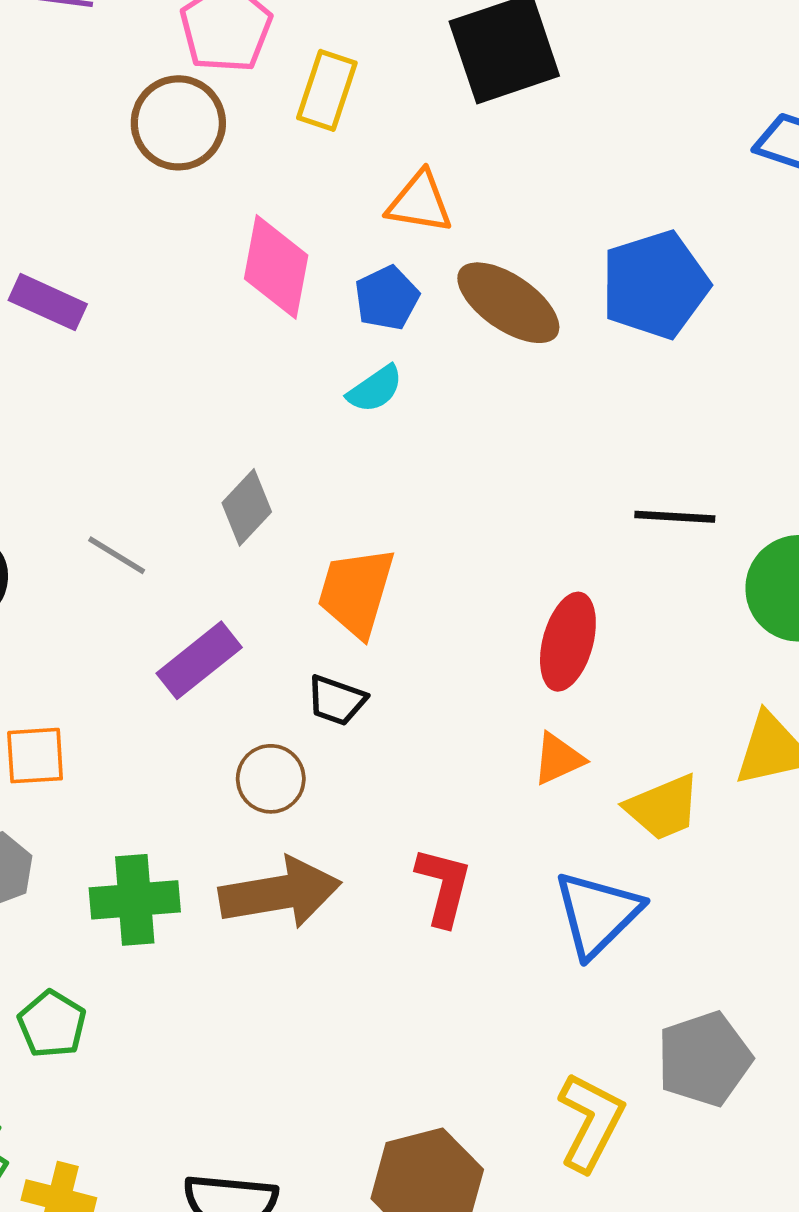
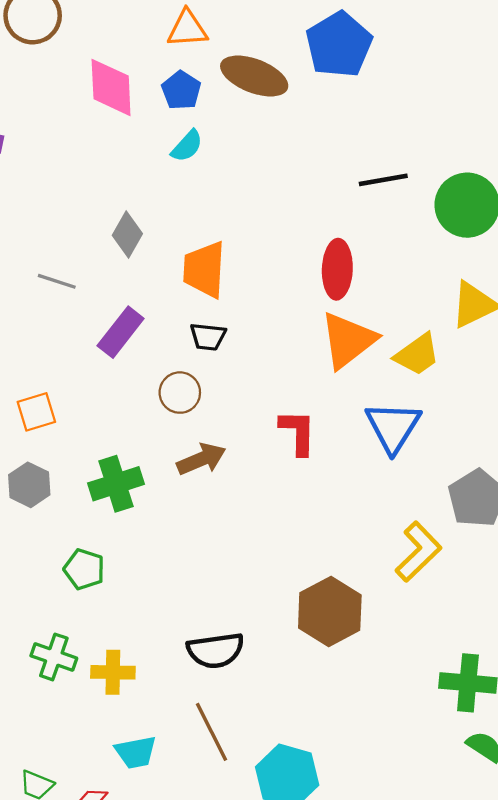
orange triangle: (558, 759) -> (348, 340), size x1.8
brown arrow: (280, 893) -> (201, 459), size x0.7
yellow L-shape: (591, 1122) -> (418, 552), turned 32

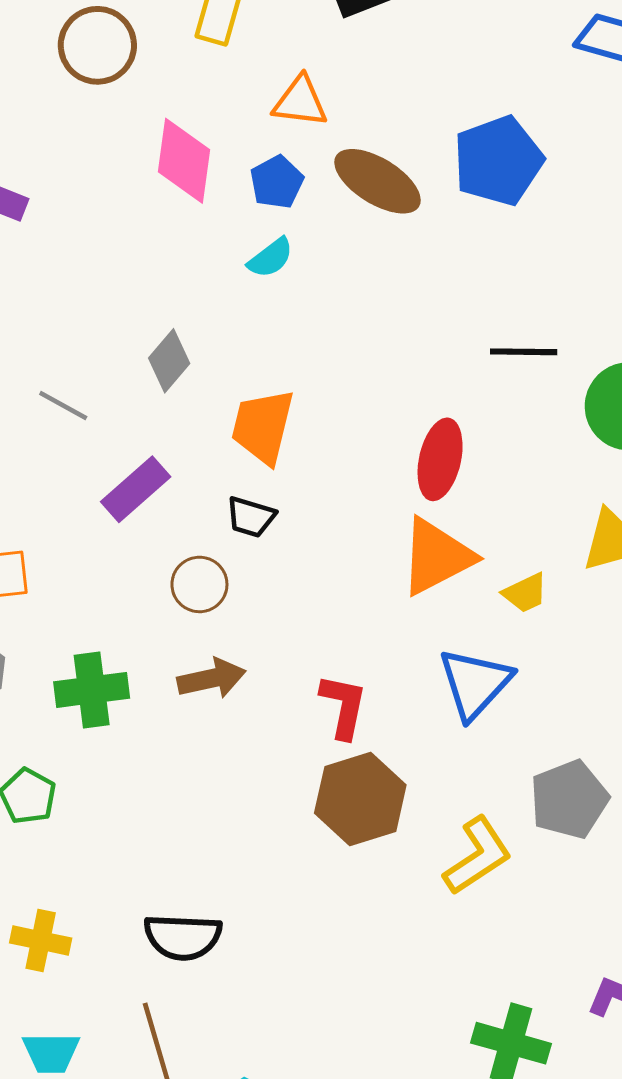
yellow trapezoid: (417, 355) -> (525, 593), size x0.7
red L-shape: (298, 432) -> (343, 706), moved
brown hexagon: (330, 612) -> (360, 799), moved

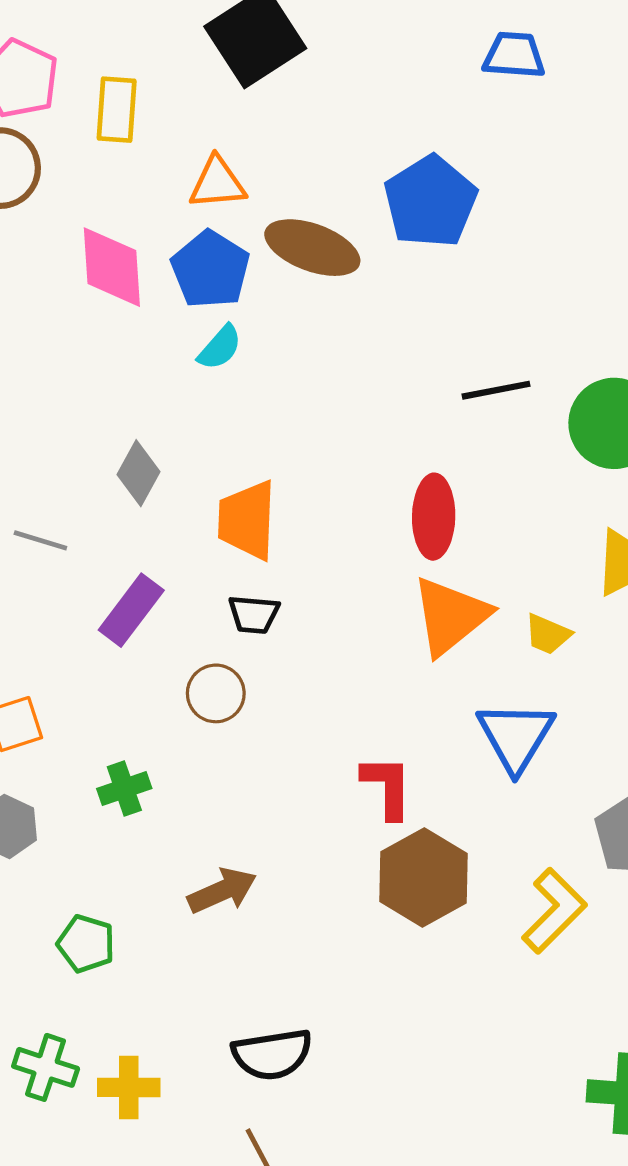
blue pentagon: (277, 182) -> (210, 269), size x1.4
yellow trapezoid: (525, 593) -> (548, 634), turned 60
brown arrow: (212, 678) -> (222, 891), moved
green cross: (92, 690) -> (124, 789), moved, size x0.7

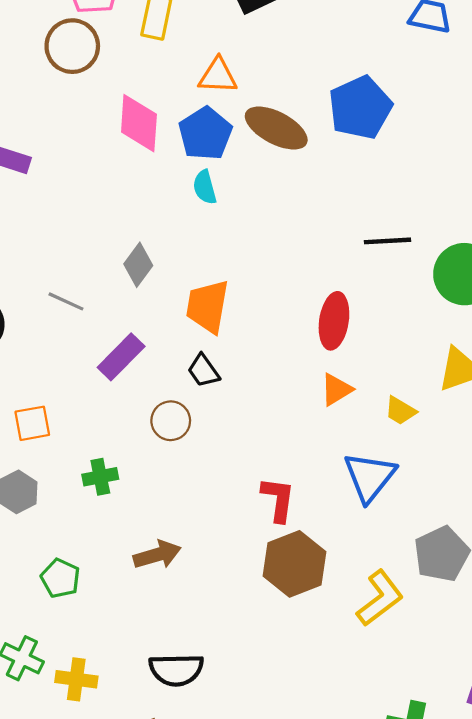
cyan semicircle: (220, 348) -> (205, 187), turned 116
black trapezoid: (254, 614) -> (204, 371), turned 42
orange triangle: (450, 616) -> (336, 390), size x0.6

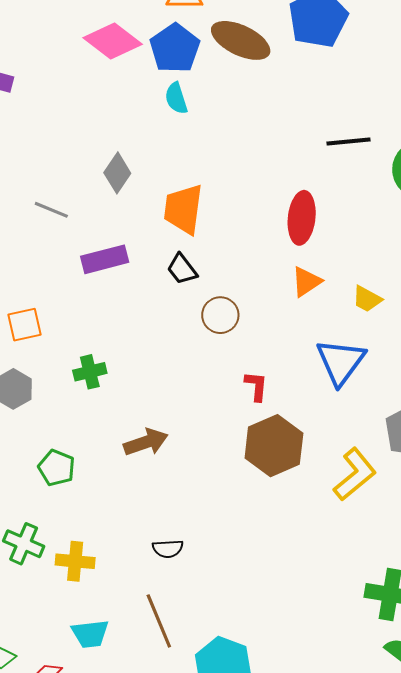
pink diamond: (139, 123) -> (113, 41), turned -54
purple rectangle: (121, 357) -> (105, 259), turned 33
brown circle: (171, 421) -> (220, 315), moved
red L-shape: (278, 499) -> (256, 386), size x0.7
black semicircle: (176, 670) -> (168, 549), size x0.6

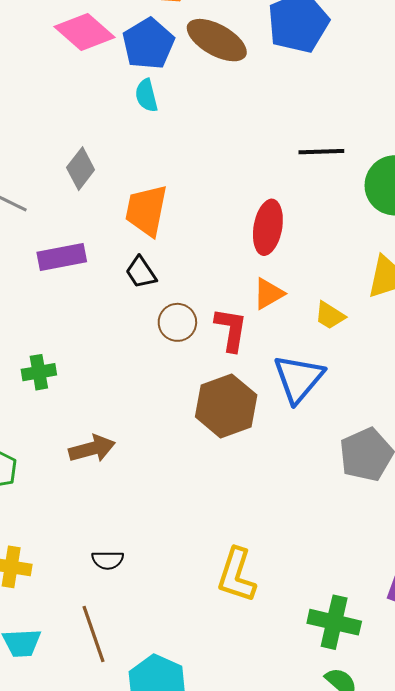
red L-shape: (256, 386) -> (231, 329), moved, size x1.4
brown hexagon: (274, 446) -> (226, 406), moved
yellow L-shape: (355, 474) -> (236, 575), moved, turned 144

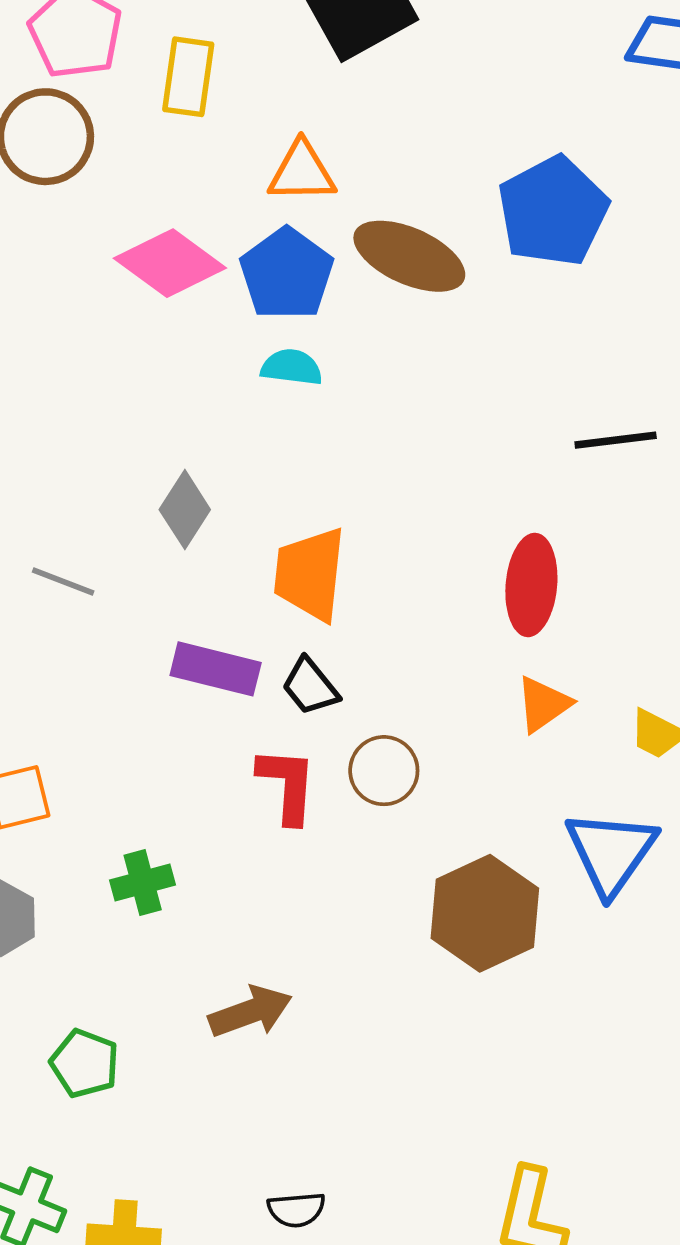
cyan semicircle: (146, 95) -> (292, 367), turned 116
purple rectangle: (62, 257) -> (216, 669), moved, turned 30
red L-shape: (231, 329) -> (287, 785), moved

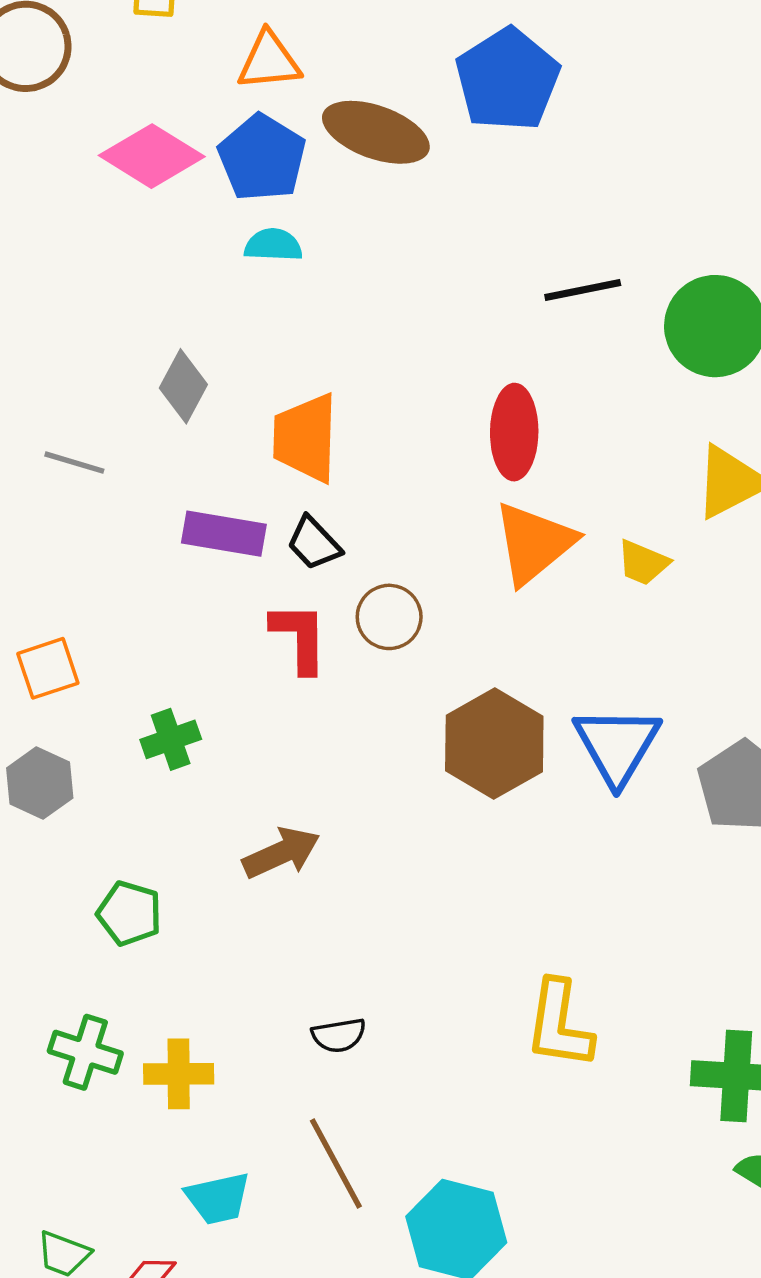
orange triangle: (543, 704) -> (534, 543), size x1.6
blue triangle: (611, 852) -> (617, 745), moved

